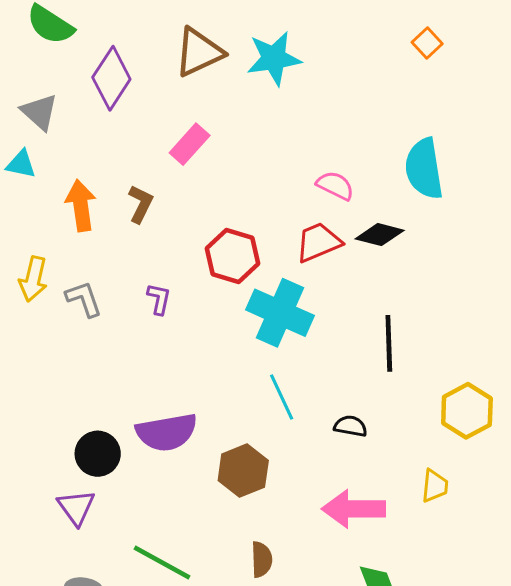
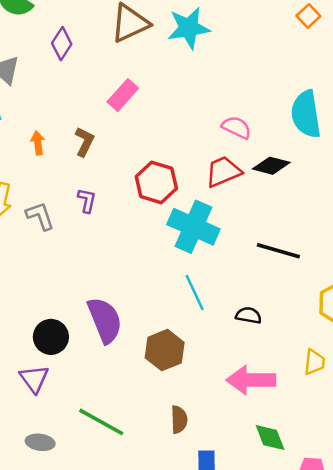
purple diamond: (111, 78) -> (62, 44), size x0.7
orange arrow: (81, 205) -> (38, 143), size x0.6
purple L-shape: (159, 299) -> (87, 200), moved
black line: (389, 343) -> (278, 251), turned -72
purple semicircle: (167, 432) -> (105, 320), turned -102

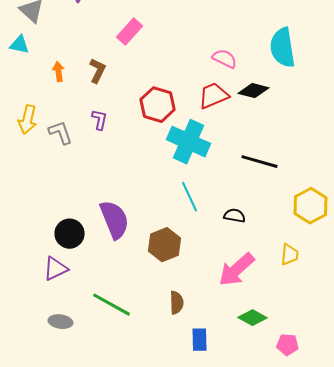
purple triangle: (34, 379) -> (56, 269), turned 40
pink arrow: (251, 380) -> (236, 270), turned -42
green diamond: (270, 437) -> (252, 318), turned -40

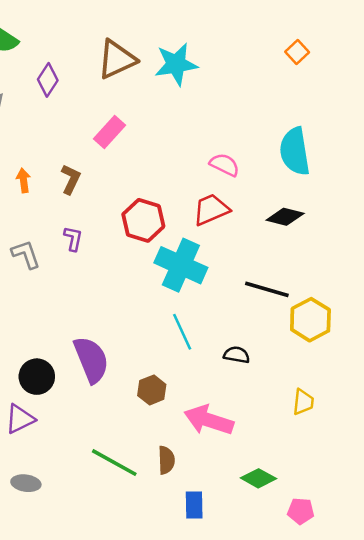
black diamond: (254, 91) -> (285, 217), moved
yellow hexagon: (310, 206) -> (310, 320), moved
brown hexagon: (164, 245) -> (152, 390), size x0.7
pink arrow: (236, 270) -> (209, 420), moved, turned 60
green line: (112, 305) -> (114, 463), moved

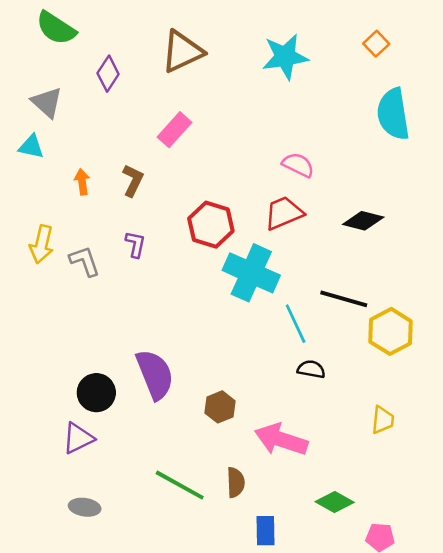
cyan star: (176, 64) -> (285, 57), moved
cyan semicircle: (295, 151) -> (393, 114), moved
cyan line: (182, 332) -> (296, 324), moved

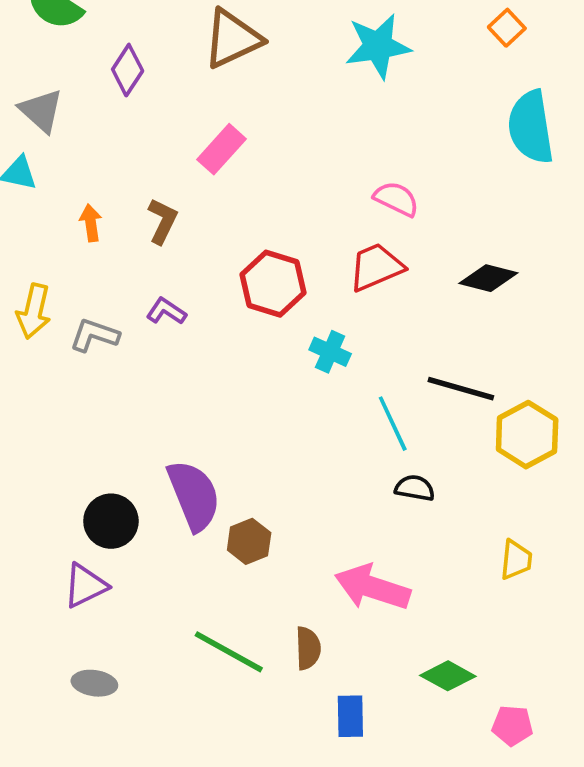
purple L-shape: (135, 244) -> (166, 311), turned -68
gray L-shape: (85, 261) -> (94, 335), turned -52
cyan cross: (251, 273) -> (330, 352), size x0.5
brown hexagon: (220, 407) -> (249, 541), moved

